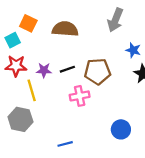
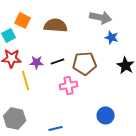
gray arrow: (115, 20) -> (101, 17), turned -100
blue star: (133, 50) -> (112, 37), moved
gray hexagon: (20, 119) -> (15, 118), moved

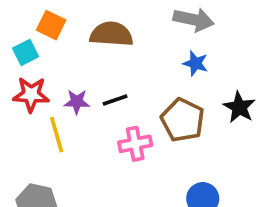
blue star: (112, 37) -> (195, 63), moved
brown pentagon: (85, 63) -> (183, 120), moved, turned 30

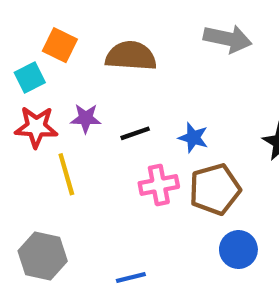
blue star: (195, 63) -> (193, 138), moved
purple star: (77, 102) -> (86, 118), moved
brown pentagon: (183, 120) -> (215, 189), moved, turned 30

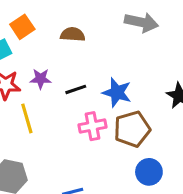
orange square: (60, 45) -> (22, 27), turned 30
brown semicircle: (131, 56) -> (73, 34), size x0.7
blue star: (193, 138) -> (117, 92), size x1.4

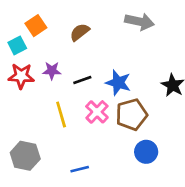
brown semicircle: (73, 34) -> (80, 32), turned -42
yellow line: (27, 118) -> (61, 115), moved
pink cross: (92, 126) -> (97, 112), turned -35

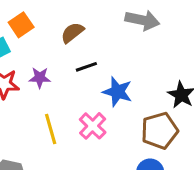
black line: (82, 80) -> (86, 67), moved
brown pentagon: (132, 115) -> (159, 131), moved

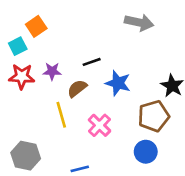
brown semicircle: (72, 33) -> (77, 88), moved
pink cross: (93, 126) -> (100, 125), moved

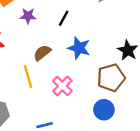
black line: (92, 62) -> (64, 18), moved, turned -42
purple star: (52, 71) -> (28, 16), moved

